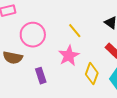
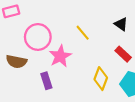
pink star: (69, 56) -> (60, 56), moved

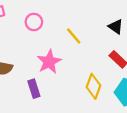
pink circle: (38, 37) -> (34, 22), moved, size x0.6

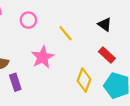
purple rectangle: (34, 89) -> (15, 82), moved

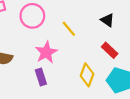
pink circle: (28, 20) -> (32, 16), size x1.5
purple rectangle: (15, 82) -> (41, 77), moved

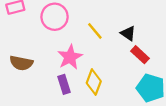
black triangle: (107, 20) -> (128, 33), moved
yellow diamond: (87, 75) -> (94, 82), moved

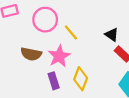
yellow line: (95, 31) -> (71, 32), moved
brown semicircle: (21, 63) -> (31, 54), moved

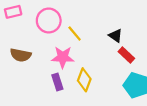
brown semicircle: (31, 54) -> (21, 55), moved
pink star: (59, 56) -> (63, 57), turned 30

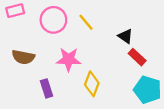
yellow line: (75, 33) -> (86, 22), moved
purple rectangle: (57, 82) -> (46, 88), moved

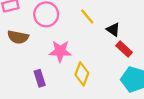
yellow line: (86, 22) -> (87, 17), moved
brown semicircle: (23, 57) -> (18, 37), moved

